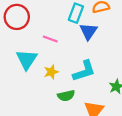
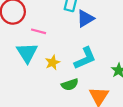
blue triangle: (88, 31) -> (85, 19), turned 30
pink line: (50, 39) -> (39, 31), moved

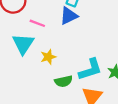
blue triangle: (85, 19) -> (69, 16), moved
cyan L-shape: (85, 58) -> (90, 69), moved

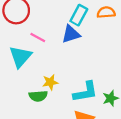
yellow star: (48, 57) -> (50, 82), moved
green semicircle: (64, 81) -> (38, 96), moved

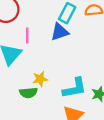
pink line: (38, 37) -> (27, 35), turned 63

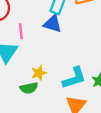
blue triangle: (60, 32) -> (53, 24), turned 42

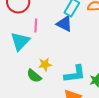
green semicircle: (29, 88) -> (34, 76), turned 42

